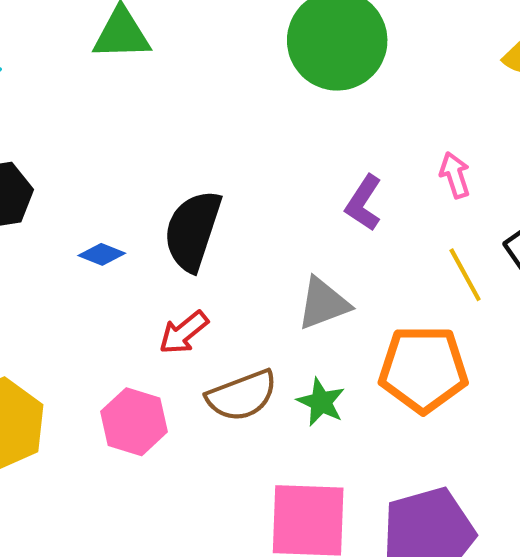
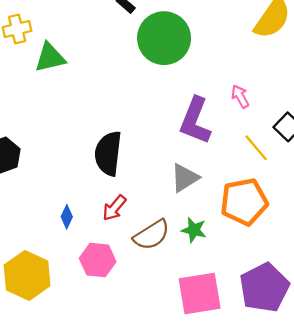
purple L-shape: (364, 203) -> (195, 121), size x1.6
blue diamond: (102, 254) -> (67, 217), moved, turned -75

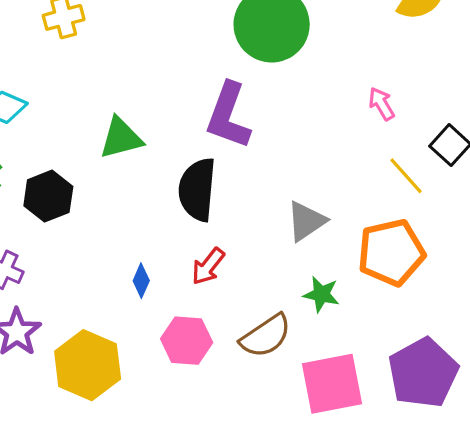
green triangle: (50, 58) -> (121, 138), moved
purple L-shape: (195, 121) -> (228, 116), moved
brown semicircle: (152, 235) -> (266, 336), moved

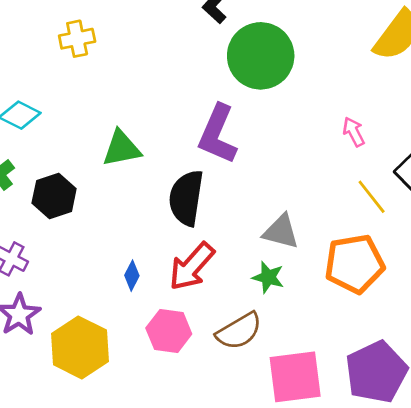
gray triangle: (306, 221) -> (281, 232), turned 45
red arrow: (208, 266) -> (192, 266), size x1.5
green star: (321, 294) -> (268, 277), moved

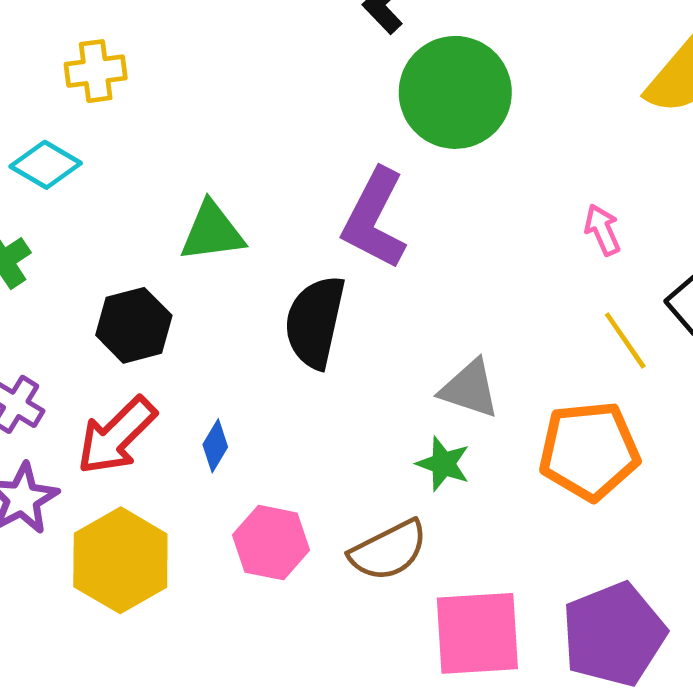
yellow cross: (77, 39) -> (96, 71), moved
black hexagon: (54, 196) -> (134, 325), moved
red arrow: (192, 266) -> (117, 436), moved

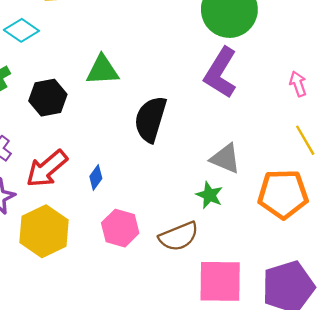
purple L-shape: (374, 219) -> (221, 73), moved
black hexagon: (134, 325) -> (48, 98), moved

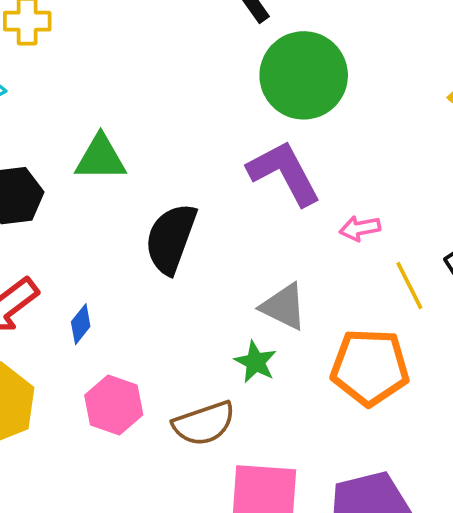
purple L-shape: (221, 73) -> (284, 173), turned 117
pink arrow: (298, 84) -> (360, 228), moved, turned -85

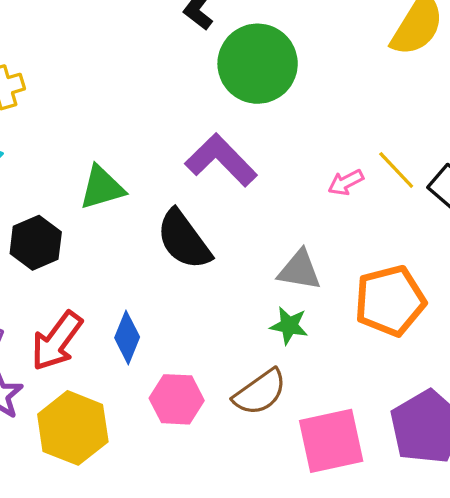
purple L-shape: (284, 173) -> (221, 160), moved
black semicircle: (171, 239) -> (184, 240), turned -40
yellow line: (409, 285) -> (396, 170), moved
blue diamond: (81, 324) -> (127, 337), size x1.4

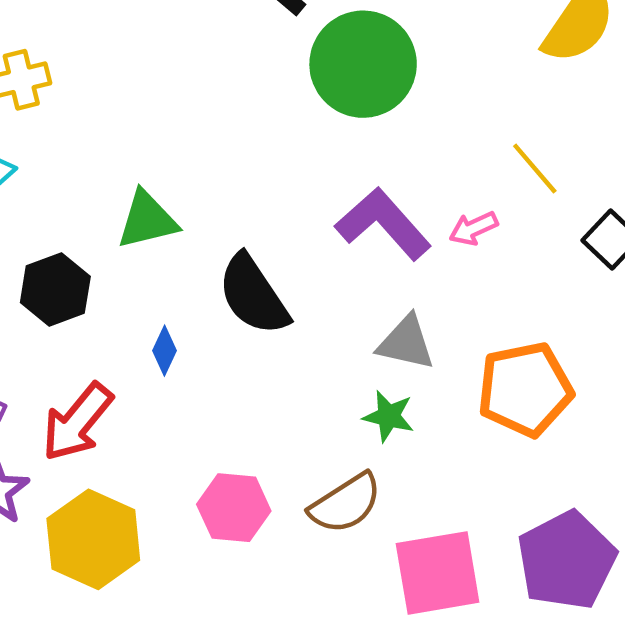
purple L-shape: (221, 160) -> (383, 224), moved
yellow line: (396, 170) -> (535, 168), moved
blue diamond: (127, 337) -> (165, 351), moved, size x0.7

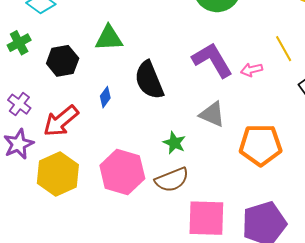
green star: (389, 416) -> (174, 143), moved
pink hexagon: (234, 508) -> (122, 172), size x1.4

